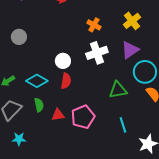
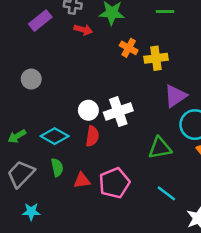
yellow cross: (132, 21) -> (156, 58), moved, turned 30
orange cross: (94, 25) -> (129, 48), moved
white cross: (97, 53) -> (118, 112), moved
cyan line: (123, 125) -> (166, 193), turned -35

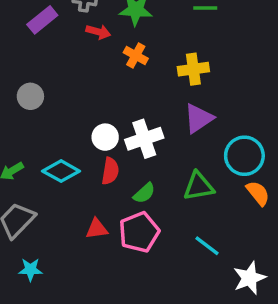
orange cross: (129, 48) -> (136, 56), moved
purple triangle: (175, 96) -> (199, 118), moved
green semicircle: (57, 167) -> (144, 193), moved, turned 60

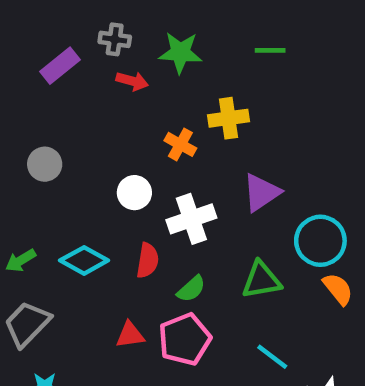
orange cross: (136, 56) -> (180, 144), moved
yellow cross: (193, 69) -> (229, 118), moved
white circle: (105, 137) -> (134, 193), moved

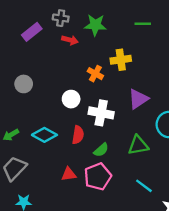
white cross: (191, 219) -> (101, 113), turned 30

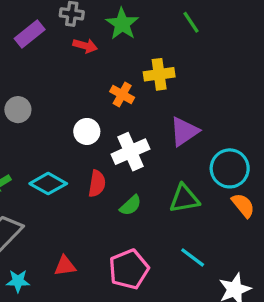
green line: (143, 24) -> (191, 22), turned 56
green star: (95, 25) -> (122, 24), turned 30
white cross: (101, 113) -> (131, 152), turned -35
red triangle: (69, 174) -> (65, 266), moved
pink pentagon: (98, 177) -> (129, 269), moved

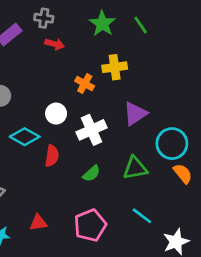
green star: (122, 24) -> (102, 24), moved
cyan diamond: (48, 184) -> (25, 137), moved
red semicircle: (97, 184) -> (52, 156), moved

